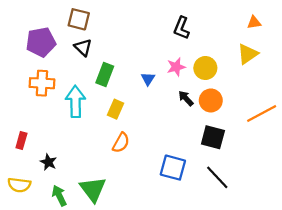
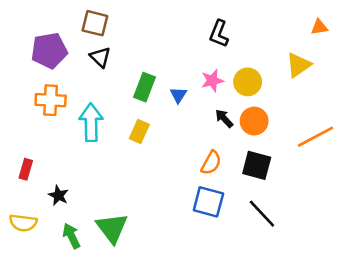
orange triangle: (254, 23) -> (319, 27), moved
green rectangle: (105, 74) -> (145, 87), moved
orange semicircle: (121, 143) -> (211, 163), moved

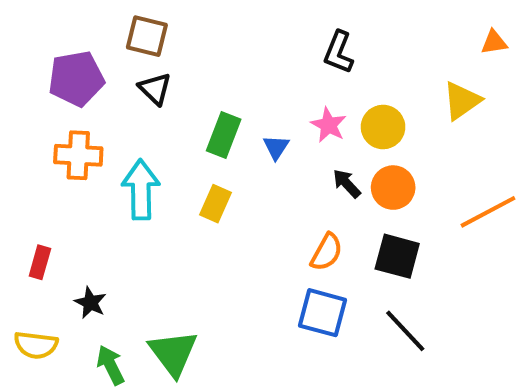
pink star: (212, 81) -> (329, 125), turned -30

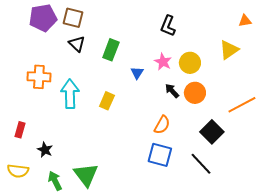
purple pentagon: (76, 79) -> (43, 18), moved
green rectangle: (224, 135) -> (111, 50), moved
black square: (397, 256) -> (212, 132), moved, turned 30

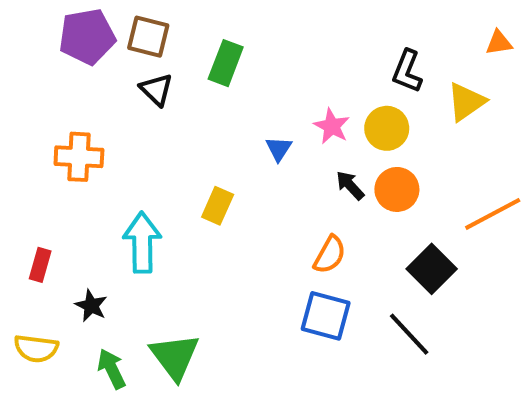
black L-shape: (168, 26) -> (407, 71), moved
green rectangle: (111, 50) -> (226, 63), moved
cyan arrow: (70, 94) -> (142, 242), moved

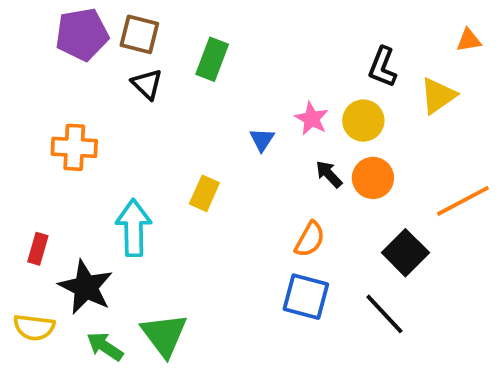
black star: (91, 306) -> (86, 287), size x1.8
green arrow: (112, 369) -> (105, 346), turned -30

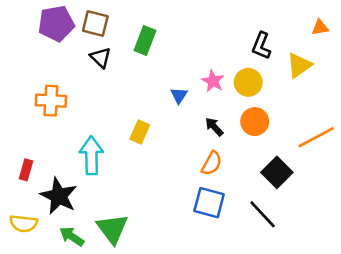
black arrow: (329, 174) -> (214, 127), moved

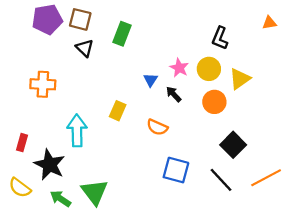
yellow triangle: (299, 65) -> (240, 79), moved
black arrow: (214, 127) -> (174, 94), moved
orange line: (316, 137) -> (266, 178), moved
orange semicircle: (212, 163) -> (157, 127), moved, turned 85
yellow semicircle: (23, 223) -> (20, 188), turned 30

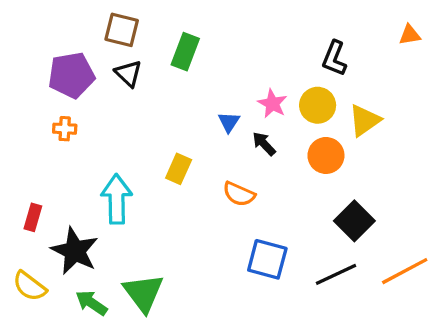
purple pentagon: (47, 19) -> (71, 75), moved
orange cross: (43, 84) -> (65, 129), size x0.6
black line: (221, 180) -> (336, 274), turned -72

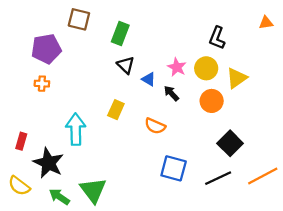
black triangle: (128, 73) -> (126, 65), moved
blue triangle: (229, 122) -> (149, 79), turned -32

